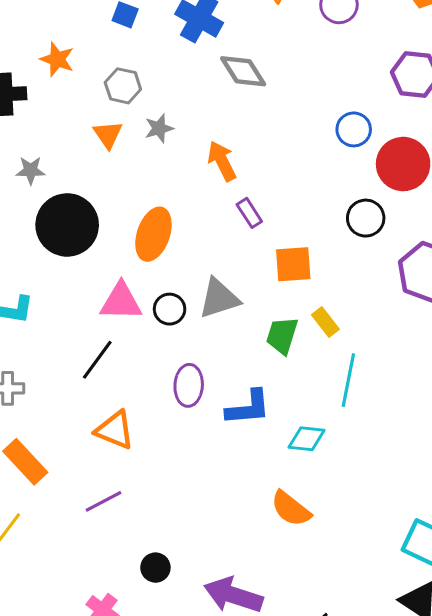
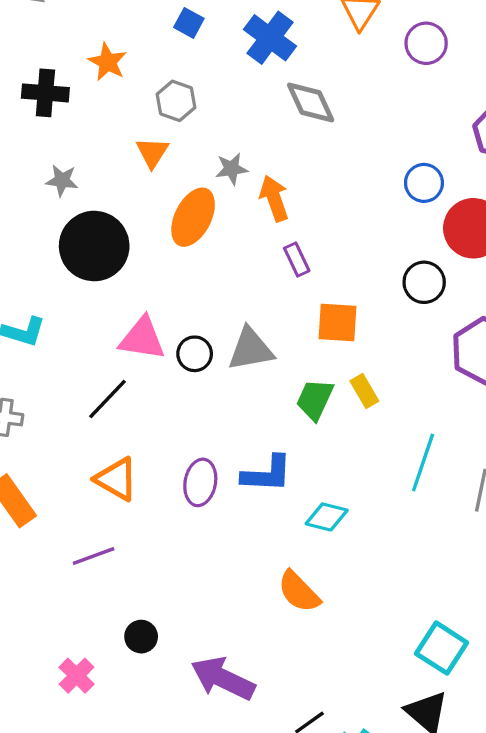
gray star: (159, 128) -> (232, 169), moved
orange ellipse: (153, 234) -> (193, 217), moved
cyan line: (348, 380) -> (423, 463), moved
purple ellipse: (189, 385) -> (200, 482), moved

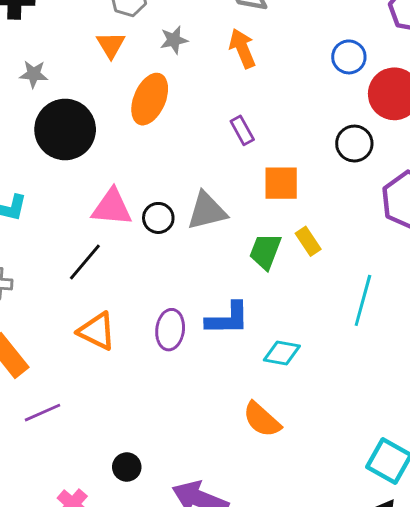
gray star: (232, 169) -> (174, 40), moved
orange arrow: (274, 198) -> (242, 48), moved
purple line: (94, 556) -> (43, 413), moved

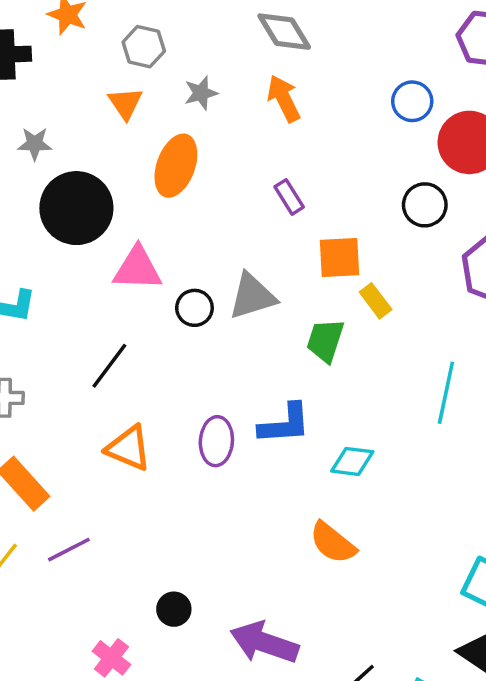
pink triangle: (112, 207) -> (137, 268), moved
yellow rectangle: (308, 241) -> (376, 301), moved

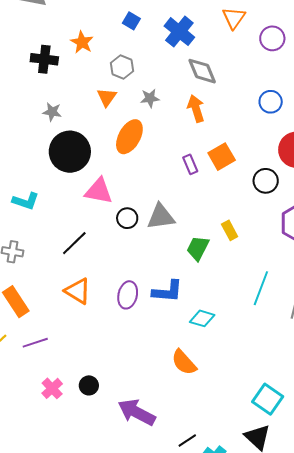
blue circle: (412, 101) -> (271, 102), moved
orange square: (340, 258) -> (222, 157), moved, turned -36
pink cross: (111, 658) -> (52, 388), moved

